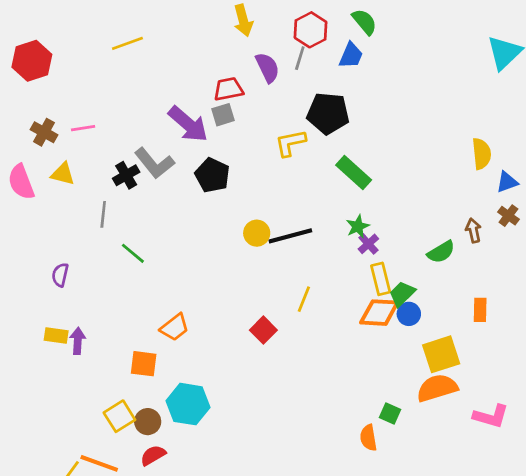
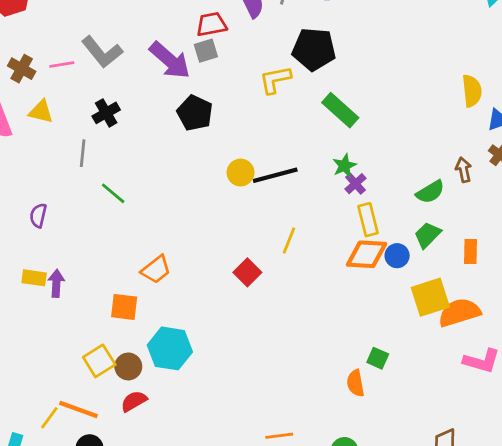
gray L-shape: (154, 163) -> (102, 52), moved
green trapezoid: (402, 294) -> (428, 235), moved
orange semicircle: (437, 388) -> (459, 312), moved

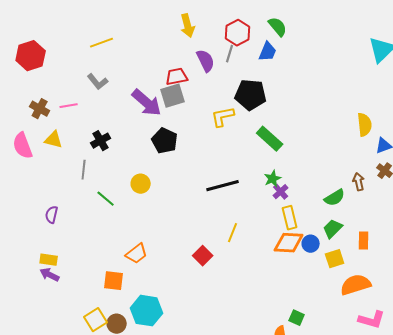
gray square: (206, 51) -> (173, 96), size x1.4
gray L-shape: (102, 52) -> (98, 82), moved, size x0.7
yellow circle: (241, 173) -> (141, 184), moved
purple arrow: (56, 283) -> (50, 275), moved, turned -66
yellow square: (430, 297) -> (335, 259), moved, size x0.7

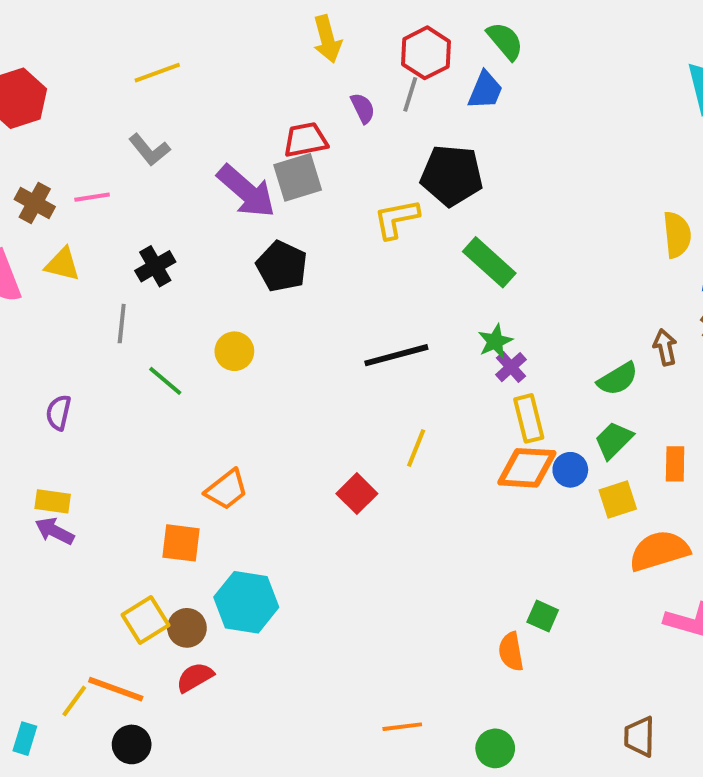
purple semicircle: (206, 61) -> (363, 108), size x0.7

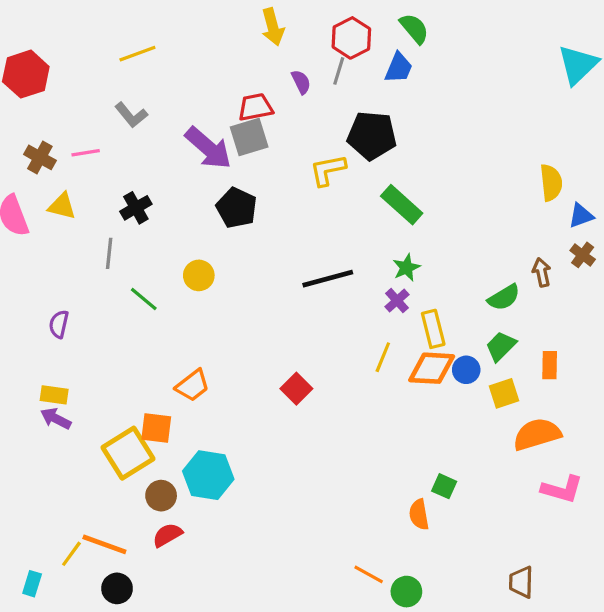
purple cross: (511, 367) -> (397, 301), moved
yellow line: (416, 448) -> (383, 357), moved
yellow square: (145, 620) -> (128, 453), moved, size x1.4
orange line: (402, 727) -> (369, 574), moved, turned 36

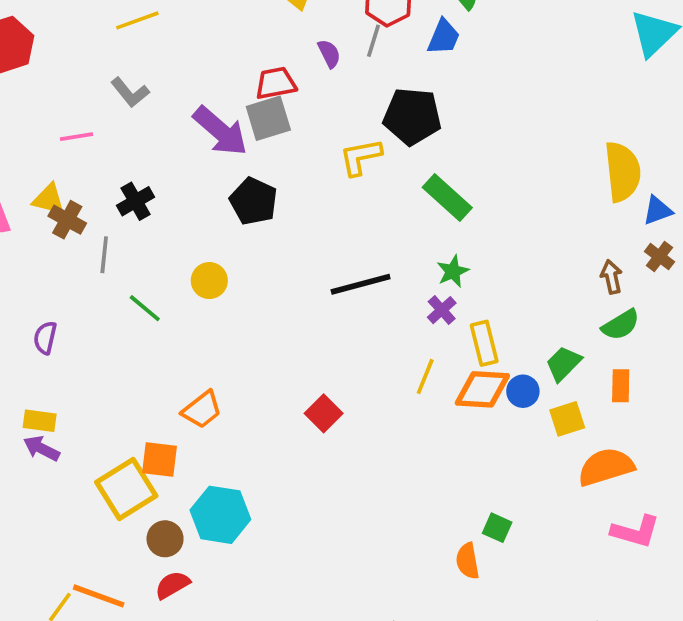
brown cross: (40, 157) -> (67, 220), moved
yellow semicircle: (551, 183) -> (623, 172), size x1.4
green semicircle: (504, 297) -> (621, 325), moved

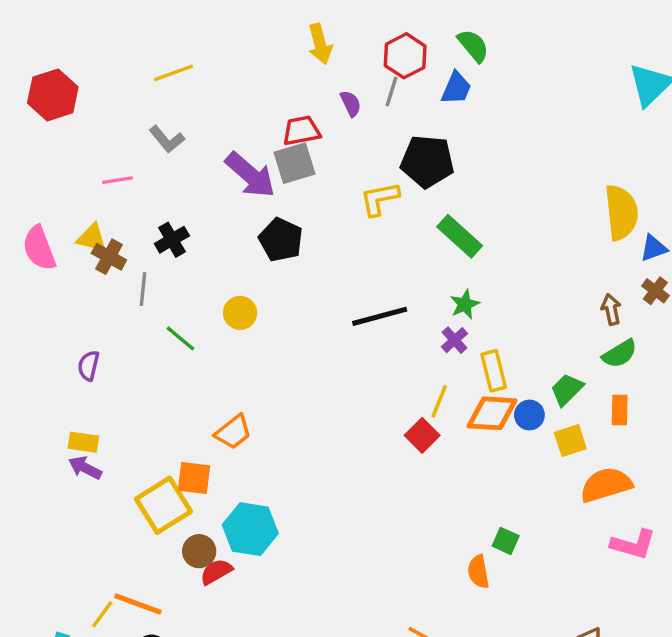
red square: (324, 413) -> (422, 435), moved
red semicircle: (172, 585) -> (216, 572), moved

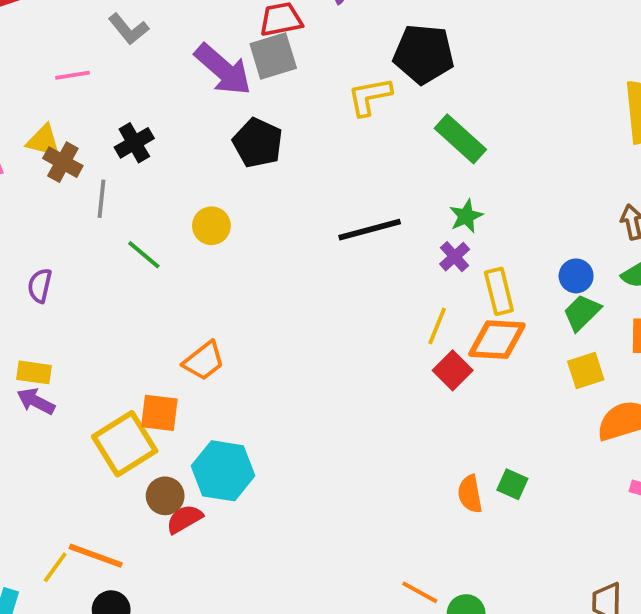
blue circle: (529, 415) -> (576, 276), moved
red square: (422, 435) -> (453, 370), moved
orange semicircle: (478, 572) -> (470, 494), moved

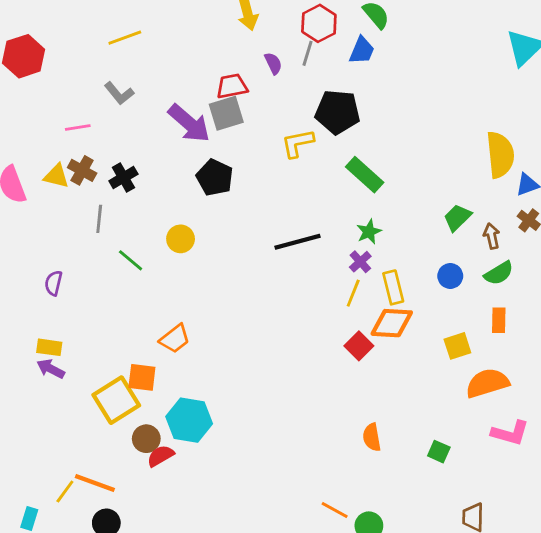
brown cross: (63, 162) -> (82, 170), moved
green trapezoid: (582, 313) -> (457, 217), moved
yellow line: (437, 326) -> (353, 293), moved
green square: (512, 484) -> (439, 452), moved

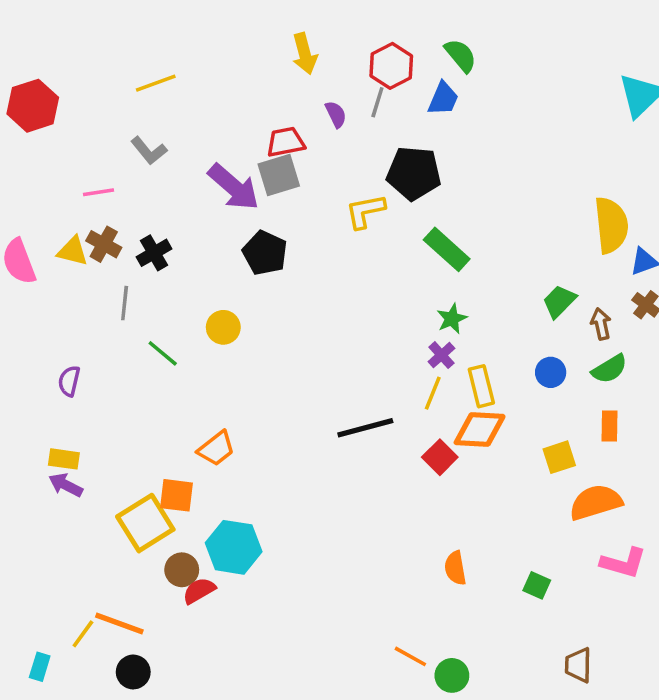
black line: (298, 242) -> (365, 428), moved

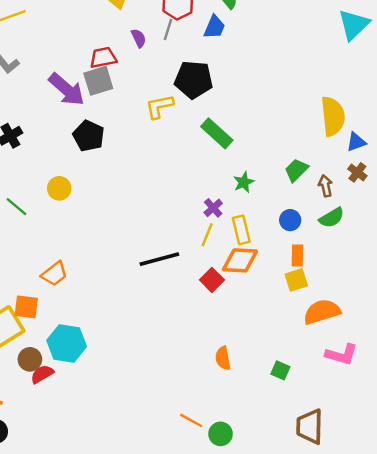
green star: (452, 319) -> (244, 182), moved
orange rectangle: (609, 426) -> (297, 256), moved
brown trapezoid: (578, 665) -> (310, 427), size x1.4

